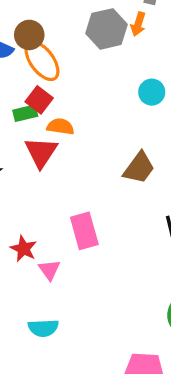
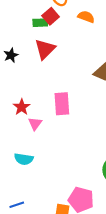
orange semicircle: (60, 127) -> (86, 17), moved

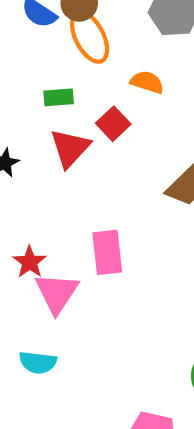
red square: (51, 16) -> (113, 124), moved
pink triangle: (35, 124) -> (57, 293), size x1.6

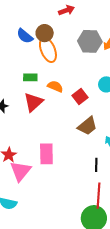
orange semicircle: (147, 82) -> (55, 86), moved
red square: (113, 124) -> (80, 96), moved

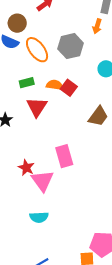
brown circle: (45, 33) -> (17, 23), moved
gray hexagon: (90, 41) -> (71, 46), moved
red square: (80, 96) -> (69, 88), moved

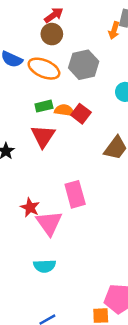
brown circle: (17, 23) -> (52, 34), moved
orange arrow: (97, 26) -> (114, 30), moved
orange ellipse: (37, 50) -> (44, 69), turned -30
green rectangle: (27, 83) -> (44, 106), moved

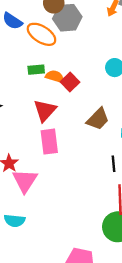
gray hexagon: (84, 65) -> (67, 18), moved
red triangle: (43, 136) -> (45, 110), moved
pink rectangle: (75, 194) -> (49, 142), moved

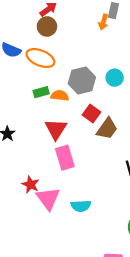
gray hexagon: (67, 18) -> (82, 80), moved
red square: (70, 82) -> (92, 113), moved
cyan semicircle: (15, 221) -> (81, 206), moved

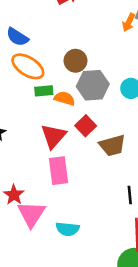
brown circle: (47, 26) -> (76, 61), moved
orange ellipse: (40, 58) -> (28, 66), moved
red square: (92, 113) -> (86, 126), moved
brown trapezoid: (107, 129) -> (112, 145), turned 30

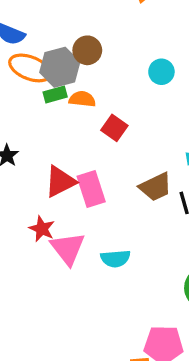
gray hexagon: (93, 85) -> (60, 67), moved
red triangle: (54, 136) -> (60, 182), moved, turned 32
brown trapezoid: (112, 145) -> (155, 187), moved

